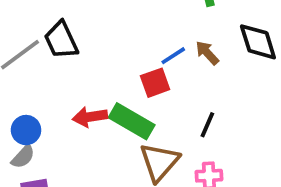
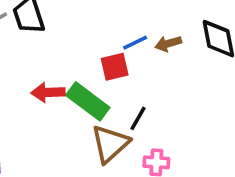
brown arrow: (207, 53) -> (168, 44), turned -70
black line: (207, 125) -> (138, 118), moved

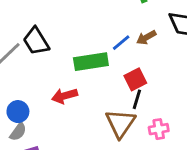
red square: (115, 67) -> (135, 79), moved
green rectangle: (88, 101) -> (91, 62), moved, turned -32

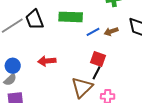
green rectangle: (91, 62) -> (71, 17), moved
red square: (135, 79) -> (98, 59), turned 35

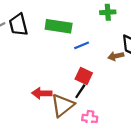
brown arrow: (111, 31) -> (116, 56), moved
red arrow: (47, 61) -> (42, 93), moved

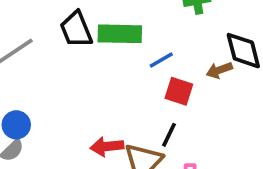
black trapezoid: (18, 25) -> (76, 29), moved
red square: (84, 76) -> (179, 91), moved

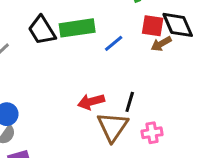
red square: (179, 91) -> (153, 26), moved
red arrow: (107, 146) -> (91, 102), moved

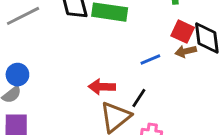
blue line: (114, 43) -> (150, 60), moved

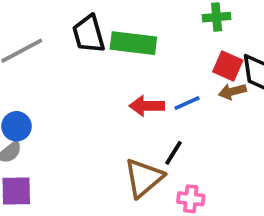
red arrow: (102, 87) -> (147, 106), moved

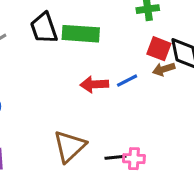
black line: (173, 153) -> (115, 157), moved, turned 55
brown triangle: (144, 178) -> (70, 146), moved

